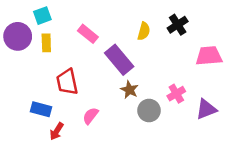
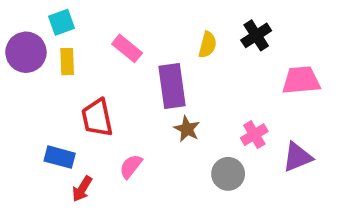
purple rectangle: (119, 60) -> (172, 86), turned 32
gray circle: (149, 111) -> (228, 174), moved

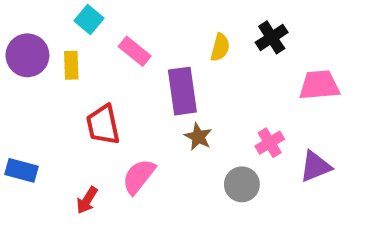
cyan square: (62, 22) -> (89, 20), moved, turned -30
blue rectangle: (60, 157) -> (22, 170), moved
pink semicircle: (131, 166) -> (139, 176), size x1.4

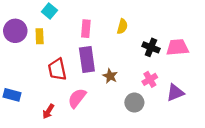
black cross: (272, 37) -> (151, 47), moved, turned -35
pink rectangle: (135, 51) -> (86, 29), moved, turned 56
purple rectangle: (182, 91) -> (87, 60), moved

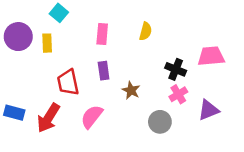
black cross: (151, 47) -> (176, 69), moved
purple rectangle: (87, 60) -> (104, 71), size x0.6
red arrow: (48, 111) -> (48, 118), moved, size x1.6

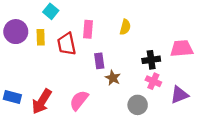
black cross: (176, 69) -> (151, 60), turned -30
purple rectangle: (104, 71) -> (99, 61), moved
red trapezoid: (68, 82) -> (67, 44), moved
pink cross: (178, 94) -> (153, 81), turned -35

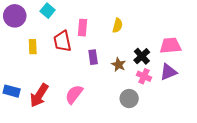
purple circle: (16, 32) -> (15, 16), moved
yellow rectangle: (41, 37) -> (33, 47), moved
black cross: (151, 60) -> (142, 56), turned -35
brown star: (113, 78) -> (119, 65), moved
purple triangle: (179, 95) -> (168, 72), moved

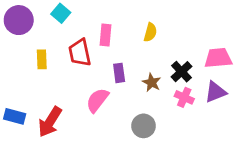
pink semicircle: (74, 94) -> (97, 100), moved
gray circle: (129, 99) -> (144, 126), moved

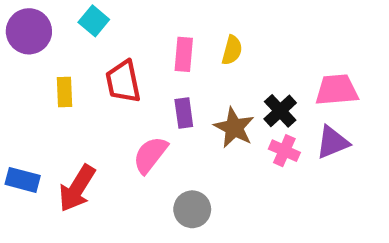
pink rectangle: (106, 35) -> (184, 54), moved
brown star: (152, 82) -> (234, 128), size x1.4
gray circle: (144, 126) -> (192, 209), moved

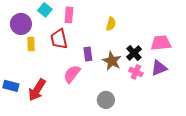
purple circle: (29, 31) -> (21, 24), moved
pink rectangle: (184, 54) -> (69, 15), moved
gray circle: (192, 209) -> (106, 100), moved

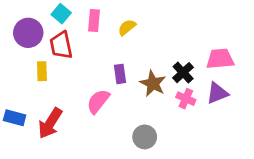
yellow semicircle: (111, 24) -> (127, 27), moved, turned -144
red trapezoid: (59, 39) -> (61, 45), moved
yellow rectangle: (31, 44) -> (42, 71), moved

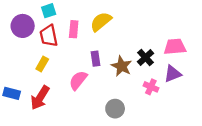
cyan square: (61, 14) -> (49, 11), turned 32
pink rectangle: (94, 20) -> (74, 29), moved
yellow semicircle: (127, 27) -> (101, 22), size x1.5
yellow rectangle: (42, 71) -> (42, 64), moved, turned 32
pink cross: (186, 99) -> (151, 87), moved

